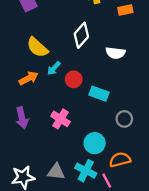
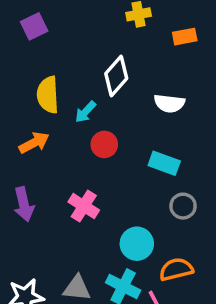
yellow semicircle: (37, 47) -> (48, 95), turned 45
cyan arrow: (54, 68) -> (85, 112), moved
cyan rectangle: (99, 94) -> (164, 163), moved

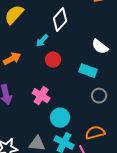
yellow semicircle: (48, 95) -> (14, 15), moved, turned 45
white semicircle: (169, 103) -> (100, 47), moved, turned 30
cyan circle: (137, 244) -> (60, 118), moved

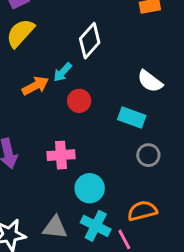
orange arrow: (12, 59) -> (35, 86), moved
pink cross: (41, 96) -> (61, 155), turned -36

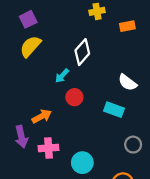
orange arrow: (35, 86) -> (42, 116), moved
pink cross: (61, 155) -> (48, 148), moved
gray circle: (148, 155) -> (133, 145), moved

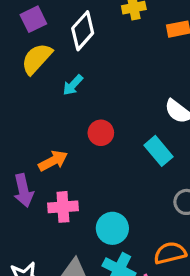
white diamond: (82, 52) -> (83, 31), moved
cyan arrow: (62, 76) -> (73, 85), moved
cyan rectangle: (114, 110) -> (158, 151), turned 30

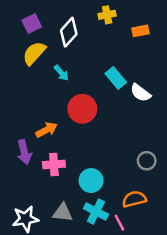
cyan arrow: (73, 85) -> (61, 73), turned -84
red circle: (101, 133) -> (82, 109), size x1.5
cyan rectangle: (158, 151) -> (116, 78), moved

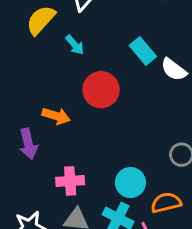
orange arrow: (46, 130) -> (56, 116), turned 45
pink cross: (54, 164) -> (70, 181), moved
cyan circle: (91, 181) -> (130, 183), moved

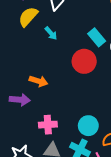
red circle: (101, 90) -> (84, 61), moved
purple arrow: (28, 144) -> (20, 100), turned -72

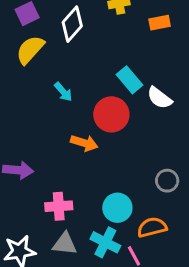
cyan arrow: (51, 33) -> (63, 92), moved
orange arrow: (38, 81) -> (84, 143), moved

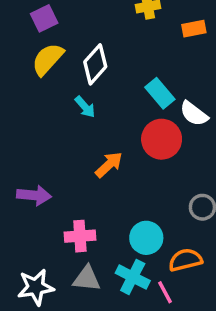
white diamond: (72, 24) -> (95, 64), moved
red circle: (111, 114) -> (162, 139), moved
orange arrow: (84, 143) -> (109, 165), turned -60

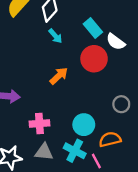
cyan arrow: (85, 107) -> (55, 36), moved

